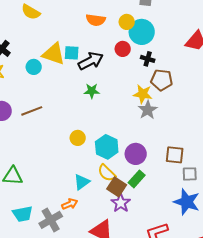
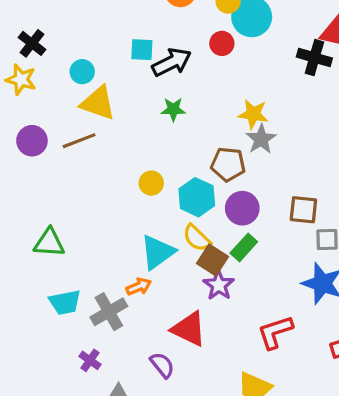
yellow triangle: (54, 54) -> (98, 103), moved
black cross: (148, 59) -> (314, 58), moved, size x1.5
brown pentagon: (162, 80) -> (228, 164), moved
cyan triangle: (82, 182) -> (158, 252), size x1.4

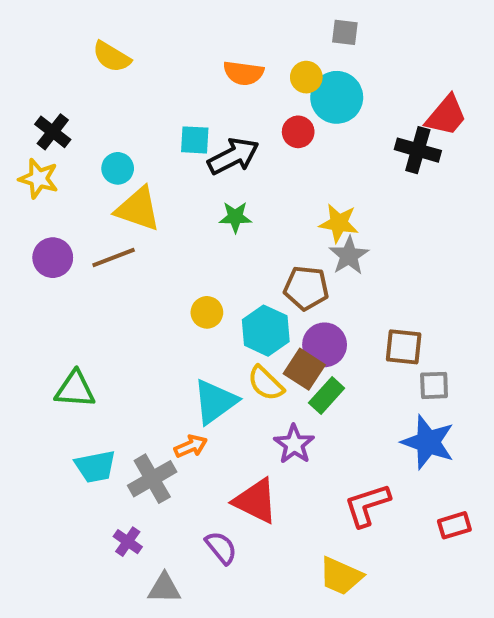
brown square: (212, 260) -> (304, 369), moved

